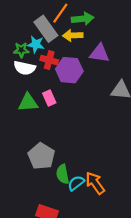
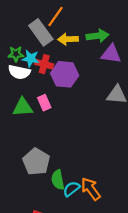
green arrow: (83, 19) -> (97, 36), moved
cyan star: (36, 44) -> (31, 58), moved
purple triangle: (100, 53) -> (111, 54), moved

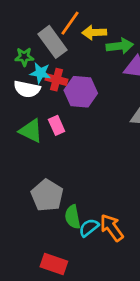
yellow arrow: (68, 39) -> (94, 33), moved
green star: (16, 54) -> (24, 57), moved
green triangle: (23, 107) -> (31, 131), turned 30

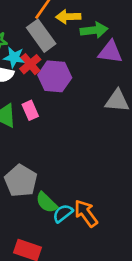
gray rectangle: (52, 42) -> (41, 36), moved
red cross: (57, 80) -> (30, 64), turned 35
green semicircle: (73, 217) -> (47, 202), turned -35

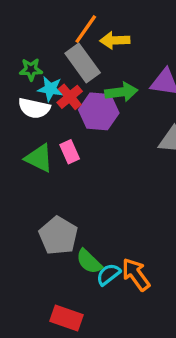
green arrow: (94, 30) -> (121, 92), moved

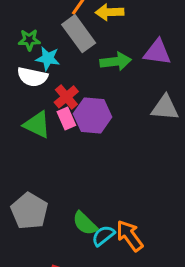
red cross: (70, 97) -> (66, 97), moved
purple hexagon: (99, 111) -> (93, 115), moved
gray pentagon: (58, 236) -> (29, 211), moved

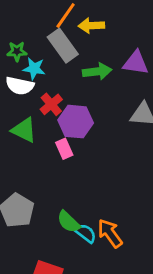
pink rectangle: (66, 119) -> (64, 149), moved
cyan semicircle: (103, 236) -> (86, 233), turned 75

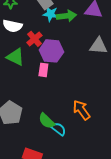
cyan star: (34, 69) -> (50, 14), moved
pink rectangle: (64, 149) -> (43, 70), turned 32
orange arrow: (110, 233) -> (81, 110), moved

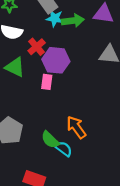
orange arrow: (81, 110) -> (76, 127), moved

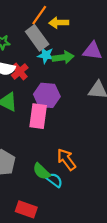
red cross: (37, 47) -> (20, 72), moved
pink rectangle: (47, 82) -> (38, 116), size x1.6

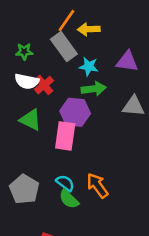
cyan star: (46, 55) -> (89, 66), moved
green arrow: (63, 57) -> (94, 89), moved
cyan semicircle: (54, 180) -> (65, 183), moved

